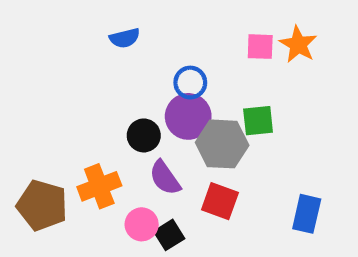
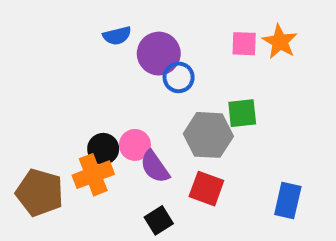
purple circle: (188, 116) -> (159, 54), moved
black circle: (144, 135) -> (103, 149), moved
pink circle: (142, 224) -> (135, 145), moved

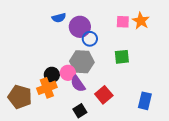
gray hexagon: (208, 135) -> (82, 62), moved
red square: (206, 189) -> (104, 95), turned 30

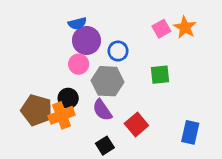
pink square: (123, 22) -> (161, 29), turned -32
purple circle: (80, 27) -> (86, 40), moved
pink circle: (68, 73) -> (79, 64), moved
brown pentagon: (20, 97) -> (37, 110), moved

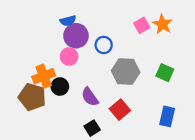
green square: (160, 75) -> (165, 73), moved, turned 30
gray hexagon: (108, 81) -> (126, 71), moved
orange cross: (62, 115) -> (44, 76), moved

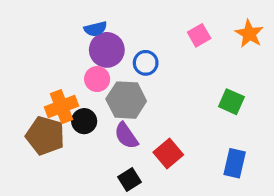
orange star: (162, 24) -> (249, 34), moved
gray hexagon: (126, 71) -> (126, 100), moved

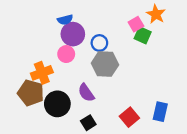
orange star: (249, 34) -> (156, 14), moved
gray hexagon: (126, 100) -> (105, 64), moved
green square: (231, 102) -> (143, 35), moved
black circle: (84, 121) -> (57, 104), moved, size x1.5
red square: (168, 154) -> (129, 117), moved

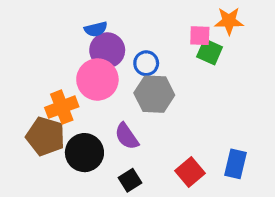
orange star: (156, 14) -> (229, 21), turned -30
pink square: (136, 24) -> (200, 36), turned 32
pink circle: (66, 54) -> (97, 79), size x1.6

